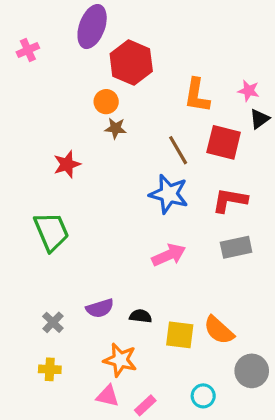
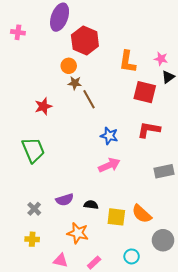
pink cross: (28, 50) -> (18, 32), turned 32
brown line: (178, 150) -> (89, 99), moved
blue star: (169, 194) -> (109, 136), moved, size x0.7
gray rectangle: (236, 247) -> (164, 171), moved
pink triangle: (108, 396) -> (61, 261), moved

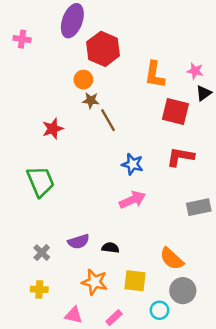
yellow square: (116, 217) -> (135, 281), moved
gray circle: (163, 240) -> (183, 291), moved

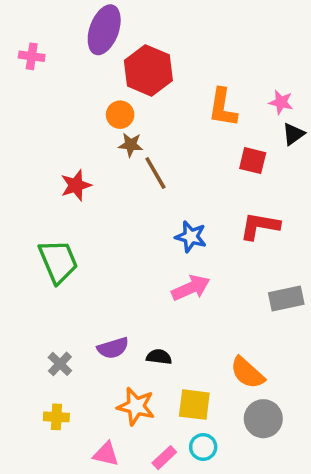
red square: (175, 111) -> (253, 161), size x0.7
cyan circle: (159, 310) -> (203, 447), moved

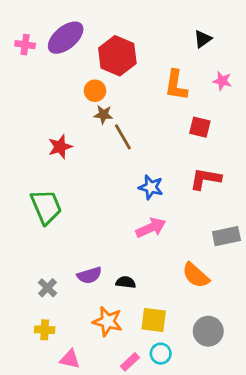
purple ellipse: (104, 30) -> (66, 38), moved, turned 30
black triangle: (293, 134) -> (203, 39), moved
orange semicircle: (247, 373) -> (196, 275), moved
pink triangle: (106, 454) -> (70, 359), moved

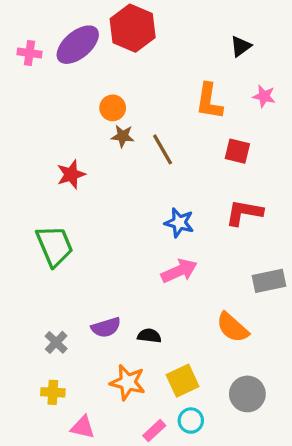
red hexagon: (117, 56) -> (133, 28), moved
brown line: (123, 137) -> (163, 149), moved
yellow square: (154, 320) -> (183, 381), turned -32

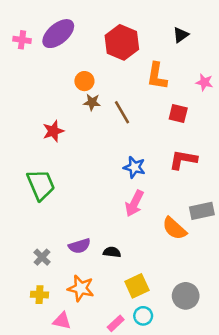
red hexagon: (133, 28) -> (122, 42), moved
pink star: (264, 96) -> (204, 82), moved
pink arrow: (179, 271) -> (134, 203), turned 140
orange semicircle: (232, 327) -> (174, 228), moved
orange star: (128, 382) -> (81, 288), moved

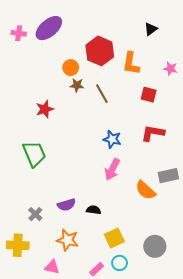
red hexagon: (122, 42) -> (100, 51), moved
yellow cross: (40, 295) -> (18, 245), moved, size x1.5

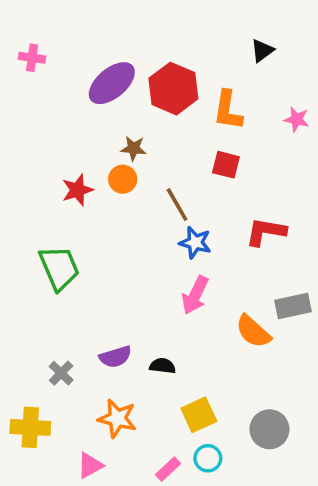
purple ellipse: (49, 28) -> (112, 83), moved
orange circle: (71, 68) -> (123, 179), moved
brown line: (102, 94) -> (177, 205), moved
red square: (149, 95) -> (226, 165), moved
pink triangle: (52, 267) -> (90, 466), turned -42

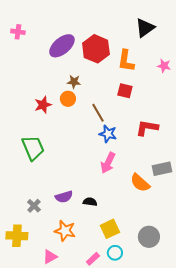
black triangle: (262, 51) -> (145, 28), size x1.5

